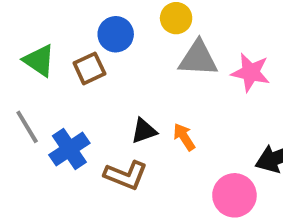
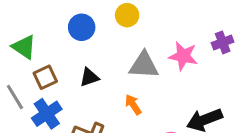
gray triangle: (198, 58) -> (144, 65), moved
brown square: (89, 68) -> (45, 77), moved
black triangle: (144, 131) -> (89, 77), moved

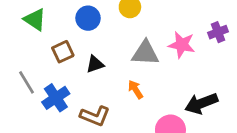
green triangle: (24, 47) -> (35, 20), moved
brown square: (45, 77) -> (63, 52), moved

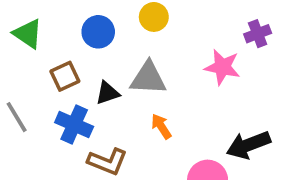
purple cross: (218, 32) -> (258, 34), moved
gray triangle: (145, 53) -> (148, 78), moved
blue cross: (56, 98) -> (74, 124), moved, turned -32

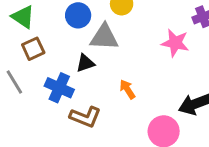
brown square: (65, 76) -> (33, 49), moved
gray triangle: (148, 78) -> (104, 37), moved

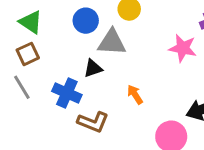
brown square: (33, 49) -> (28, 54), moved

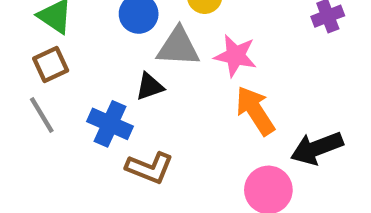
pink star: (183, 48) -> (235, 56), moved
orange arrow: (135, 94) -> (255, 111), moved, size x1.6

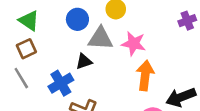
orange arrow: (255, 111) -> (145, 75), turned 40
blue cross: (110, 124) -> (61, 83), turned 35

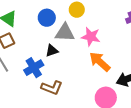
orange arrow: (145, 75) -> (100, 62), turned -55

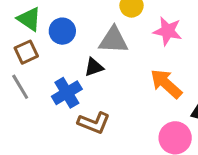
blue circle: (47, 18) -> (62, 31), moved
pink star: (91, 37) -> (168, 31), moved

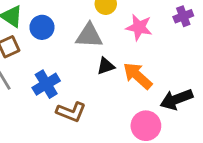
black triangle: (94, 67) -> (106, 66), moved

